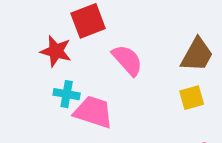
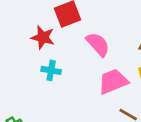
pink trapezoid: (93, 112) -> (113, 81), moved, turned -40

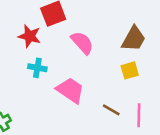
pink trapezoid: (113, 81) -> (70, 90), moved, turned 56

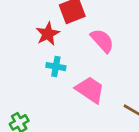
red star: (29, 36) -> (48, 34), turned 30

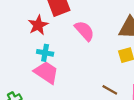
pink trapezoid: (90, 90) -> (46, 72), moved

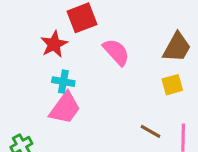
pink trapezoid: (46, 72) -> (65, 108), turned 92

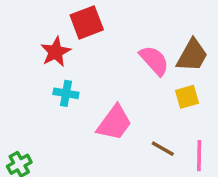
pink semicircle: (116, 52) -> (154, 61), moved
pink trapezoid: (65, 108) -> (114, 123), moved

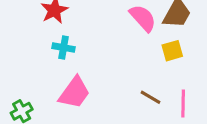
pink trapezoid: (114, 123) -> (74, 93), moved

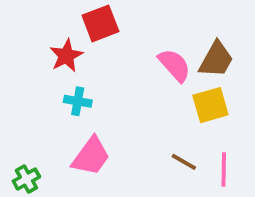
yellow square: (172, 51) -> (210, 105), size x1.4

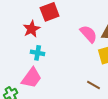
pink trapezoid: (91, 156) -> (32, 78), moved

